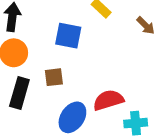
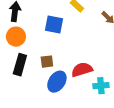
brown square: (54, 77) -> (47, 62), moved

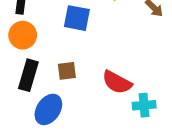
red semicircle: (82, 70) -> (117, 82), turned -135
blue ellipse: (57, 82) -> (48, 109), moved

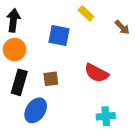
red semicircle: (117, 82) -> (96, 73), moved
cyan cross: (144, 105) -> (106, 116), moved

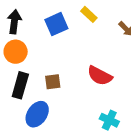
blue square: (59, 36) -> (56, 24), moved, turned -35
cyan cross: (106, 116) -> (109, 120), turned 30

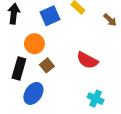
orange circle: (16, 52) -> (34, 44), moved
brown square: (53, 82) -> (47, 65), turned -32

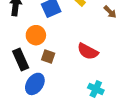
brown square: (47, 65) -> (48, 57), turned -32
black rectangle: (19, 69) -> (21, 60), turned -40

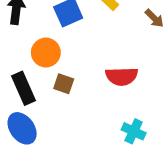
red semicircle: (88, 51) -> (122, 76), turned -30
blue ellipse: (35, 84) -> (22, 128), moved, turned -70

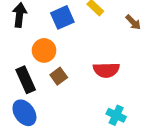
brown square: (64, 84) -> (59, 76), turned 35

